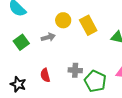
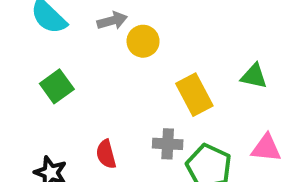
yellow rectangle: (88, 25) -> (194, 95), moved
gray arrow: (48, 37) -> (112, 21), moved

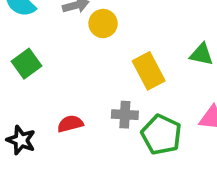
red semicircle: (106, 154) -> (70, 124), turned 90

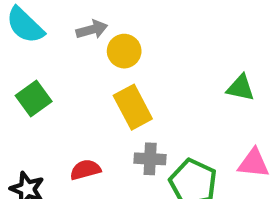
yellow rectangle: (149, 71) -> (133, 107), moved

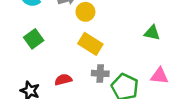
yellow rectangle: (133, 107) -> (90, 44), turned -30

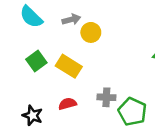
yellow rectangle: (90, 44) -> (69, 66), moved

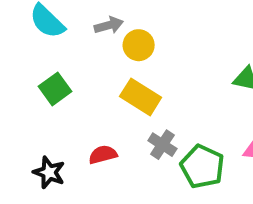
yellow rectangle: (69, 66) -> (141, 97), moved
gray cross: (106, 97) -> (162, 145), turned 30

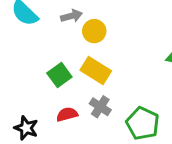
green square: (55, 89) -> (59, 75), moved
gray cross: (162, 145) -> (100, 107), moved

